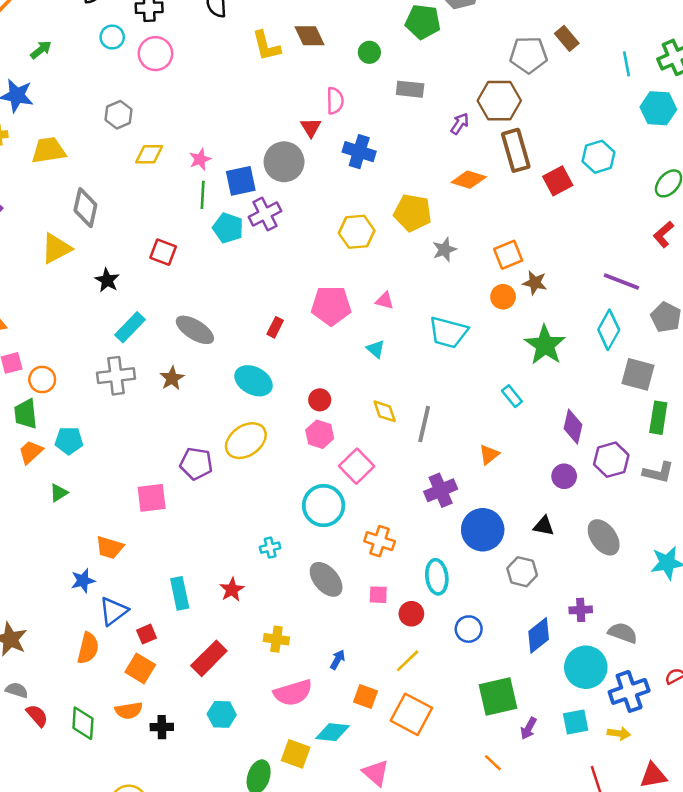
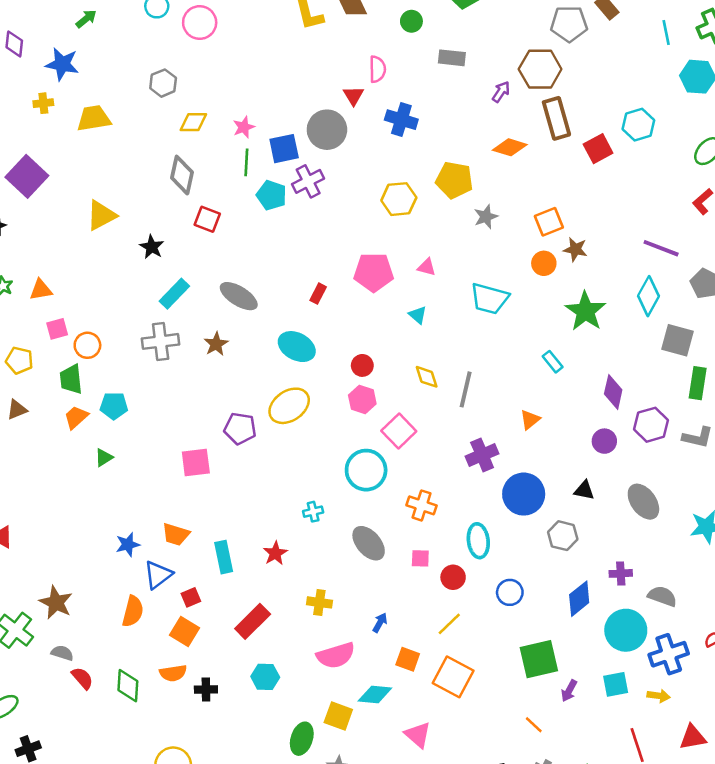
gray diamond: (85, 208) -> (182, 175), moved
orange trapezoid: (110, 548) -> (176, 534), moved

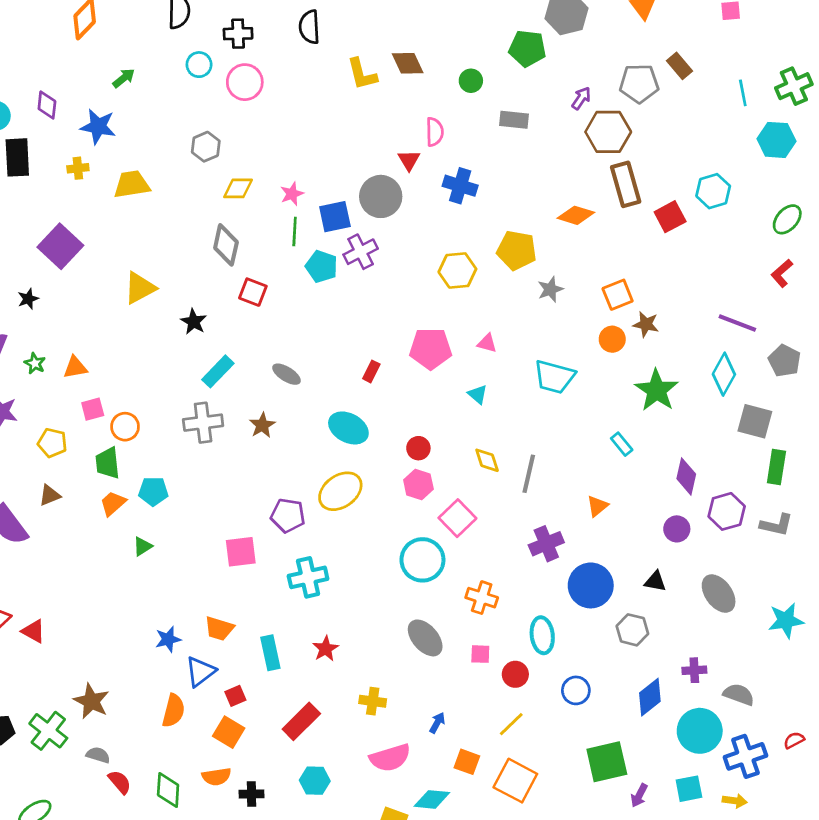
purple arrow: (501, 92) -> (581, 98), moved
gray ellipse: (239, 296) -> (287, 374), size x0.7
cyan cross: (313, 512) -> (308, 577), moved, size x1.8

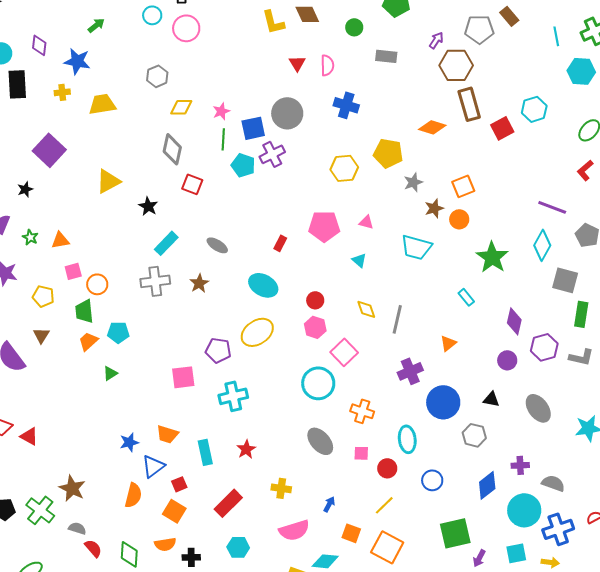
red triangle: (409, 160) -> (297, 63), moved
brown star: (646, 324) -> (434, 208), moved, turned -30
brown triangle: (50, 495) -> (41, 335), turned -36

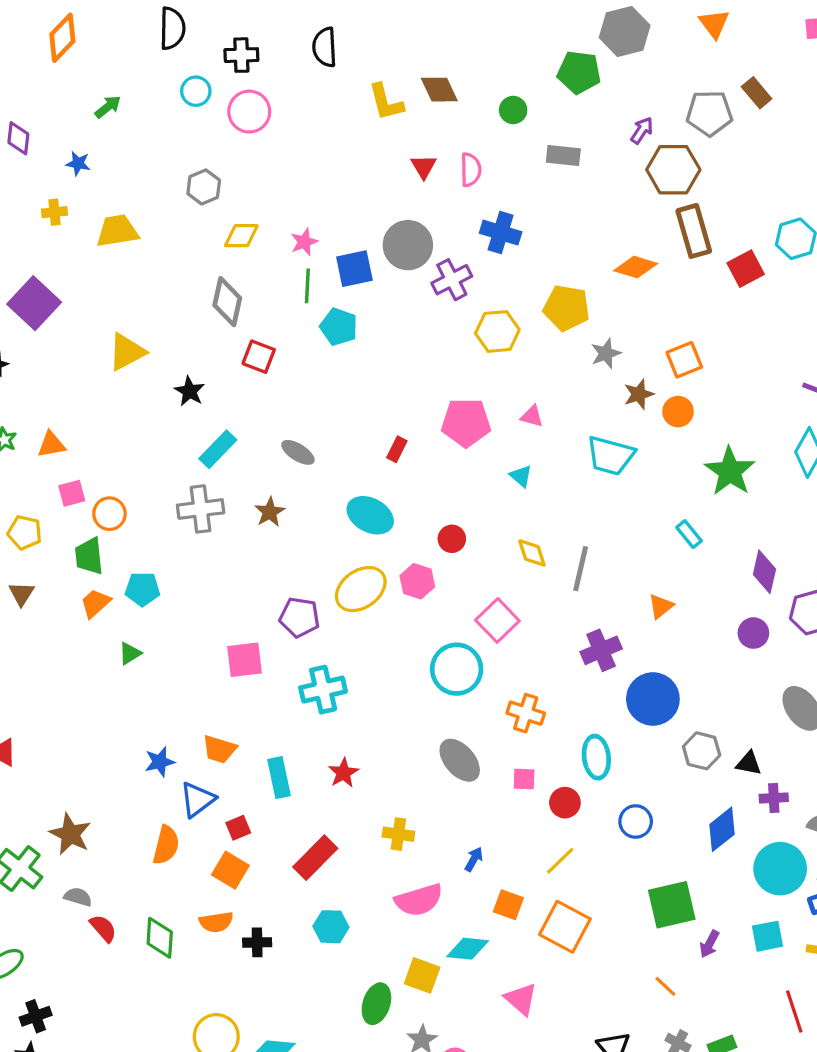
blue star: (77, 61) -> (78, 163), size x0.6
purple cross: (272, 154) -> (452, 280), moved
pink hexagon: (315, 327) -> (417, 581), moved
black triangle: (491, 399) -> (749, 763), moved

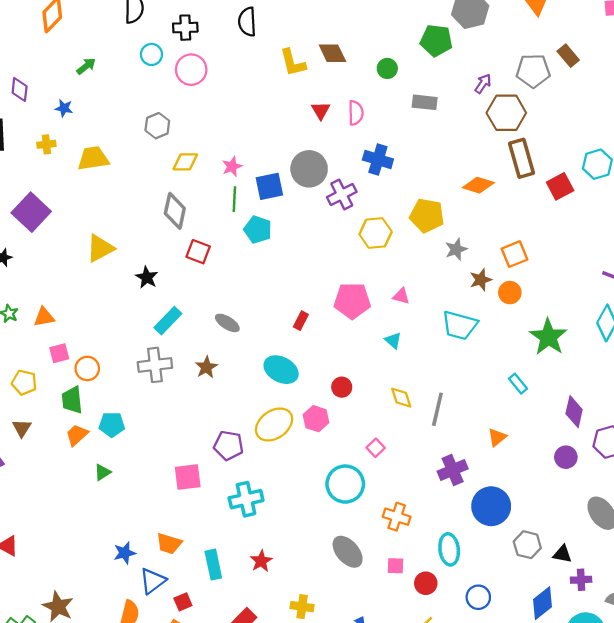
pink square: (497, 620) -> (376, 448), size x0.6

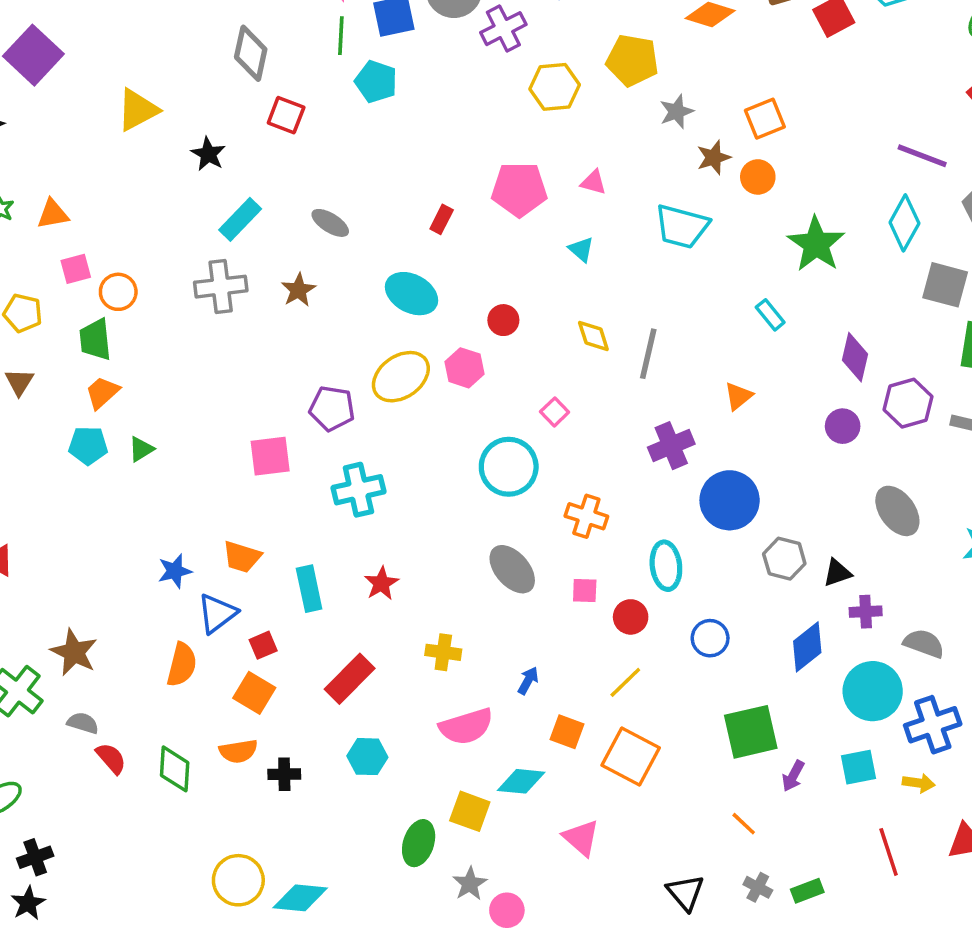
cyan pentagon: (112, 424) -> (88, 446), moved
black triangle: (562, 554) -> (837, 573), turned -30

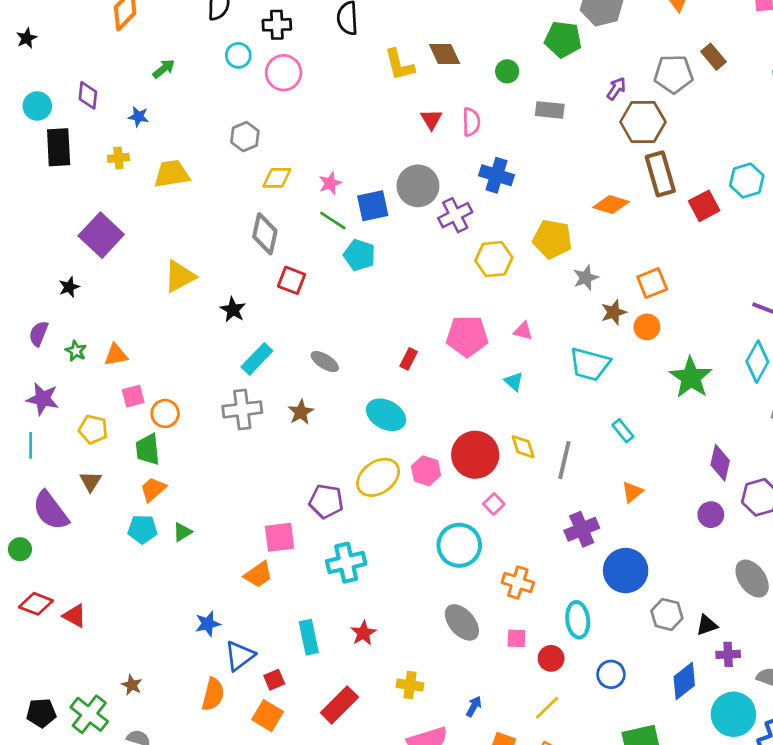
green line: (341, 36) -> (333, 220), turned -60
cyan rectangle: (770, 315) -> (623, 431), moved
red circle: (503, 320) -> (475, 455), moved, size x2.0
orange trapezoid: (242, 557) -> (258, 575), moved, turned -52
brown star: (74, 652) -> (132, 685), size x0.6

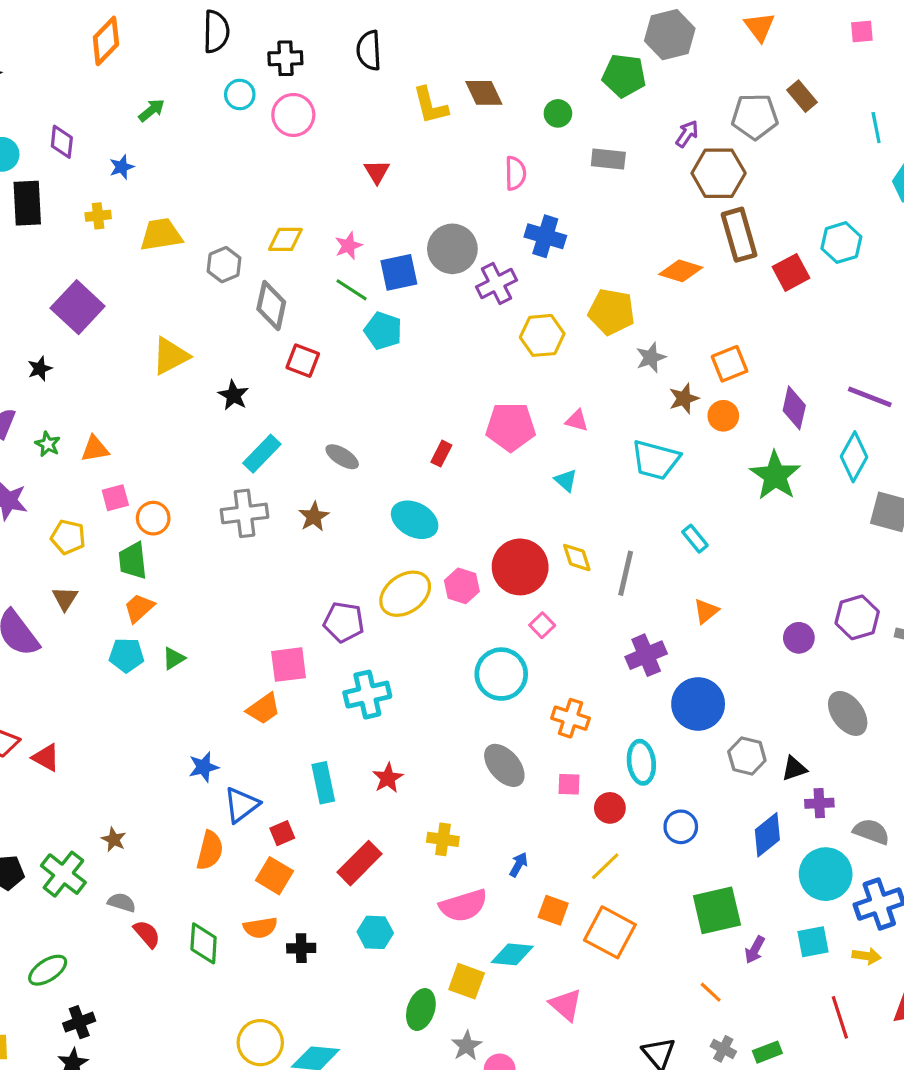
blue star: (138, 117) -> (122, 167), turned -30
red triangle: (431, 119) -> (377, 172), moved
gray hexagon: (245, 137) -> (224, 265), moved
purple diamond: (720, 463) -> (794, 408), moved

